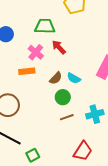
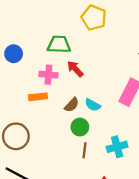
pink cross: (36, 52) -> (48, 75), turned -35
brown line: (67, 117) -> (85, 150), turned -64

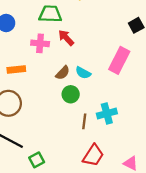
orange rectangle: (38, 97) -> (16, 69), moved
brown line: (85, 150) -> (84, 121), moved

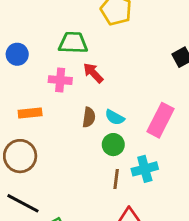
pink rectangle: (119, 60) -> (161, 120), moved
brown semicircle: (63, 73) -> (89, 117), turned -35
green circle: (71, 94) -> (113, 145), moved

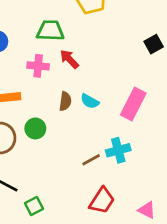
green circle: (113, 145) -> (35, 128), moved
brown line: (116, 179) -> (91, 160), turned 54

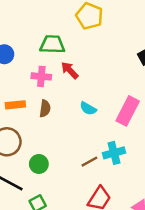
brown semicircle: (65, 101) -> (45, 109), moved
green circle: (35, 128) -> (39, 164), moved

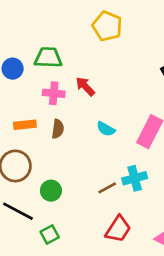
green trapezoid: (52, 44) -> (48, 58), moved

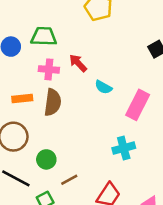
brown semicircle: (58, 129) -> (53, 102), size x1.5
cyan semicircle: (106, 129) -> (103, 87), moved
brown line: (107, 188) -> (69, 180), moved

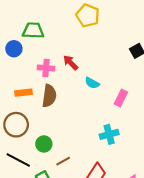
green trapezoid: (44, 36) -> (33, 31), moved
pink rectangle: (138, 105) -> (121, 98), size x0.7

